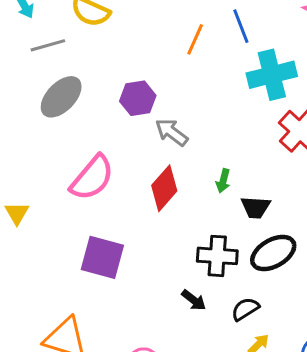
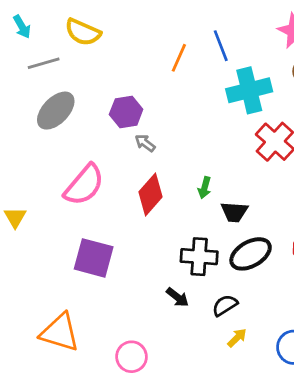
gray arrow: (172, 132) -> (145, 143), moved, size x0.7

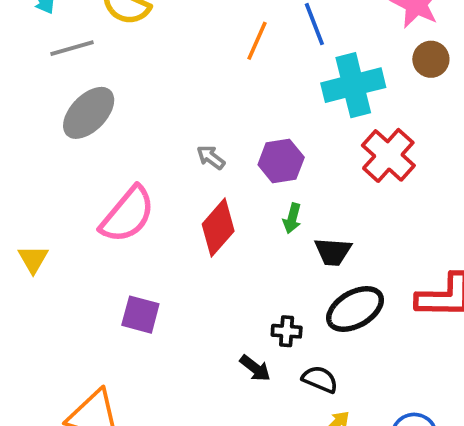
purple hexagon: (126, 112) -> (281, 161), moved
black cross: (199, 257) -> (287, 331), moved, size x0.6
purple square: (94, 258) -> (140, 315), size x0.7
black semicircle: (225, 305) -> (320, 379), turned 55

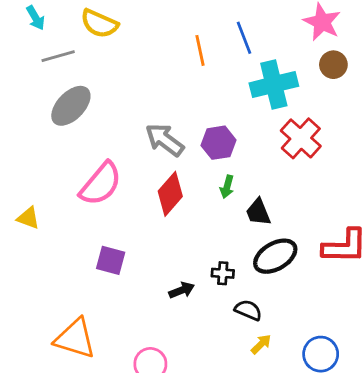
orange line: (257, 41) -> (200, 50), turned -36
gray arrow: (211, 157) -> (165, 140), size x1.8
black trapezoid: (333, 252) -> (258, 212), turned 64
yellow triangle: (33, 259) -> (28, 218), turned -40
black arrow: (255, 368) -> (182, 290), moved, turned -60

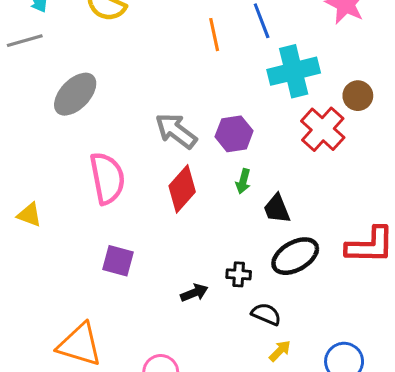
gray line: (58, 56) -> (25, 41), moved
brown circle: (333, 65) -> (358, 96), moved
pink semicircle: (101, 184) -> (107, 178), turned -51

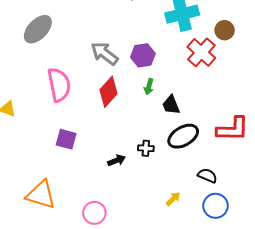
black semicircle: (266, 314) -> (207, 176), moved

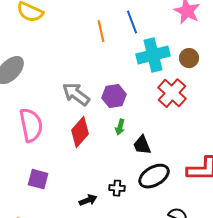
brown circle: (225, 30) -> (189, 58), moved

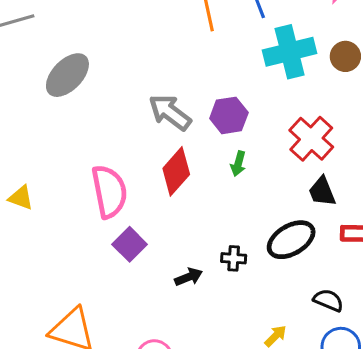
red cross: (172, 93) -> (311, 139), moved
pink semicircle: (31, 125) -> (109, 192), moved
black trapezoid: (142, 145) -> (322, 192), moved
purple square: (38, 179) -> (130, 244), moved, turned 30

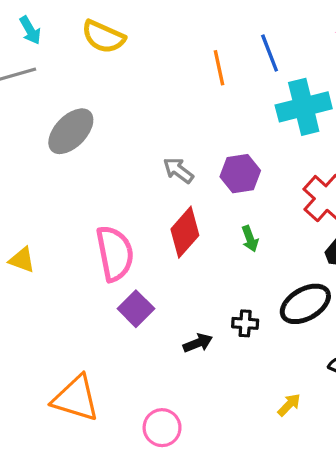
gray arrow: (170, 112) -> (178, 170), size x0.7
green arrow: (238, 164) -> (250, 239), moved, turned -35

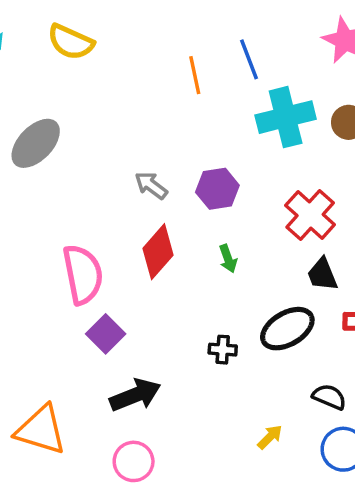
black arrow: (198, 343) -> (135, 395), moved, size x1.6

